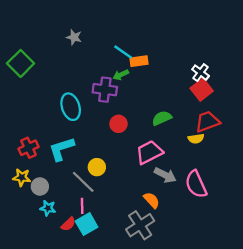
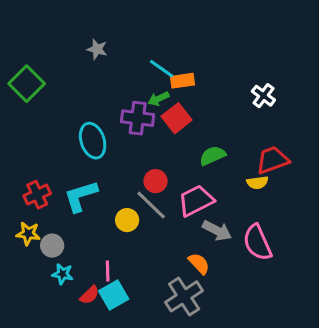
red square: (202, 90) -> (177, 118), moved
red circle: (118, 124) -> (156, 181), moved
gray line: (83, 182) -> (151, 205), moved

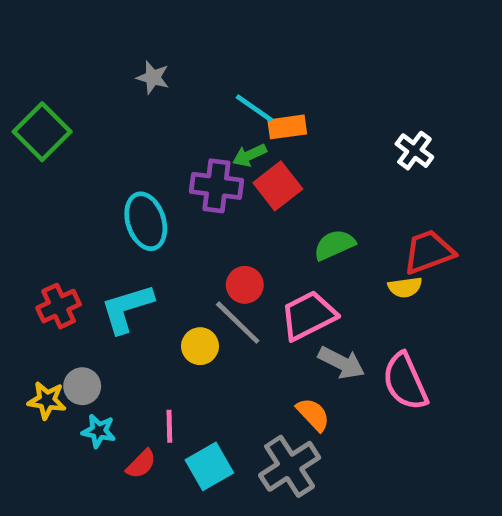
yellow star: (28, 234) -> (47, 400), moved
cyan square: (114, 295) -> (209, 466), moved

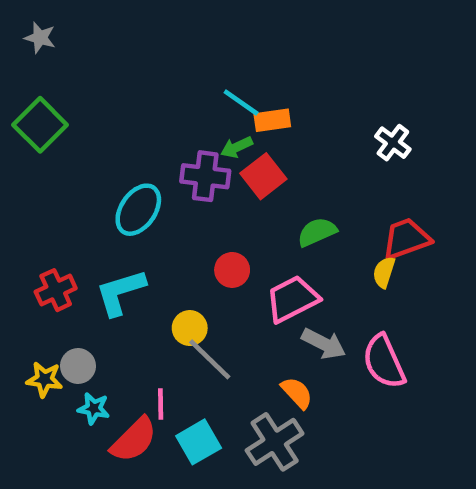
gray star: (153, 77) -> (40, 38), moved
cyan ellipse: (146, 221) -> (138, 210), turned 52
yellow semicircle: (405, 287) -> (384, 272), turned 116
gray line: (238, 323) -> (210, 359), moved
red semicircle: (141, 464) -> (134, 440), size x1.6

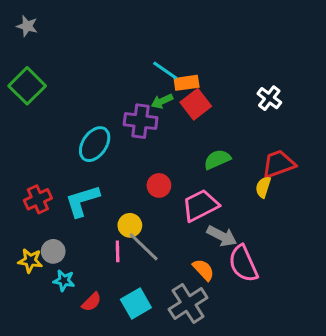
red square: (263, 176) -> (196, 104), moved
pink semicircle: (384, 362) -> (243, 264), moved
pink line: (161, 404) -> (118, 251), moved
red semicircle: (134, 440) -> (92, 302), size x0.6

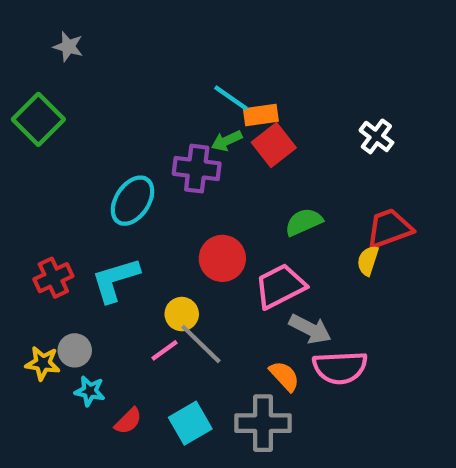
gray star: (27, 26) -> (68, 47), moved
red circle: (159, 185) -> (222, 258), size x1.4
pink line: (118, 251) -> (165, 350), turned 55
pink semicircle: (243, 264) -> (340, 367), turned -69
gray cross: (188, 303) -> (263, 423), turned 33

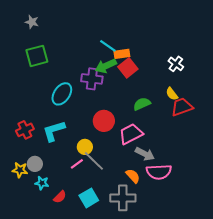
green square: (38, 119) -> (37, 56), moved, turned 30
green arrow: (227, 141) -> (106, 66), size x1.5
yellow semicircle: (368, 261) -> (172, 94), moved, turned -56

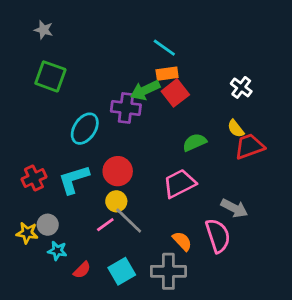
cyan line: (108, 46) -> (164, 48), moved
green square: (37, 56) -> (50, 76), turned 35
red circle: (104, 121) -> (118, 171), moved
gray arrow: (145, 154) -> (234, 208), moved
pink semicircle: (159, 172) -> (218, 236), turned -105

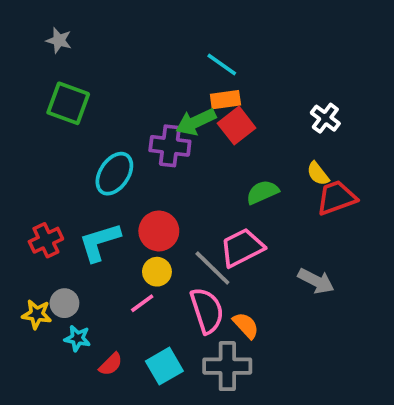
gray line: (129, 221) -> (212, 268), moved
pink semicircle: (218, 236) -> (207, 311), moved

